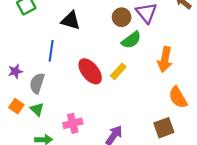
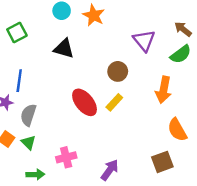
brown circle: (122, 17) -> (118, 71), moved
green semicircle: (131, 40) -> (181, 54), moved
blue line: (51, 51) -> (19, 81), moved

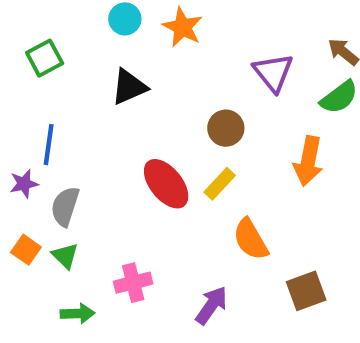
black triangle: (64, 49) -> (129, 87), turned -40
orange semicircle: (177, 130) -> (251, 239), moved

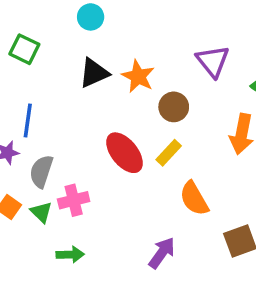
orange star: (183, 27) -> (138, 76), moved
green square: (45, 58) -> (24, 49), turned -36
pink cross: (133, 283) -> (74, 200), moved
green arrow: (77, 314) -> (70, 255), moved

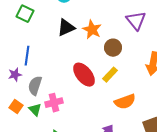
orange semicircle: (194, 199) -> (125, 102), turned -80

